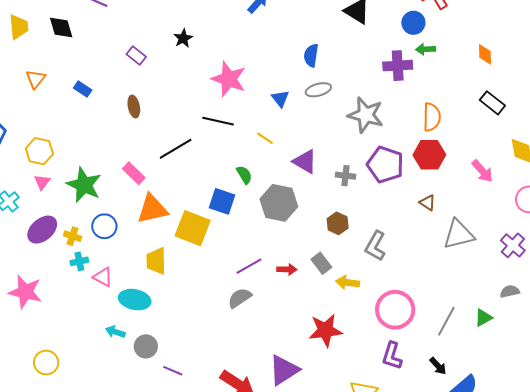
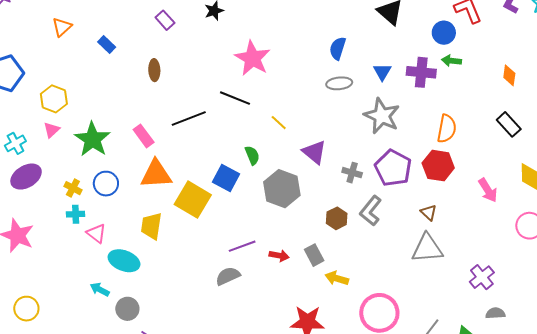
blue triangle: (280, 99) -> (382, 72), moved
purple ellipse: (42, 230) -> (26, 177), moved
gray triangle: (459, 234) -> (427, 248), moved
purple cross: (513, 245) -> (482, 277), moved
gray L-shape: (375, 246) -> (371, 211), moved

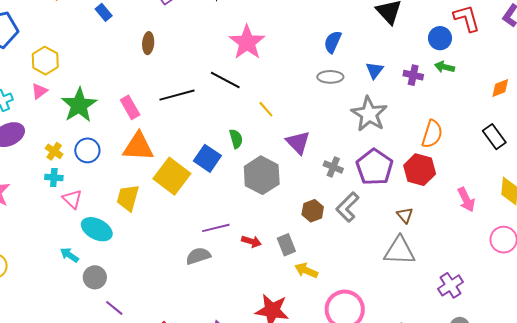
purple cross: (421, 72) -> (413, 75), size x0.7
orange diamond: (509, 75) -> (500, 88), turned 55

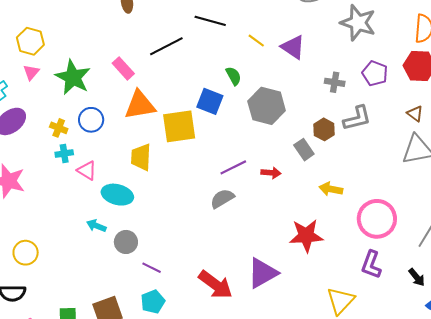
purple triangle: (298, 142) -> (293, 47), moved
purple pentagon: (375, 167) -> (375, 73), size x0.7
yellow square: (172, 176) -> (179, 126), turned -33
gray L-shape: (347, 207) -> (357, 118), turned -136
gray rectangle: (286, 245) -> (304, 150), moved

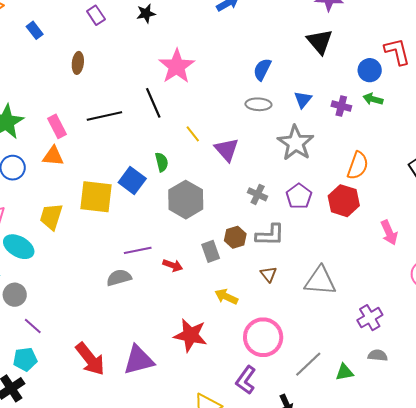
black line: (210, 21) -> (153, 103), turned 36
orange triangle: (140, 105) -> (53, 156), moved, size x0.7
brown triangle: (415, 114) -> (269, 274), moved

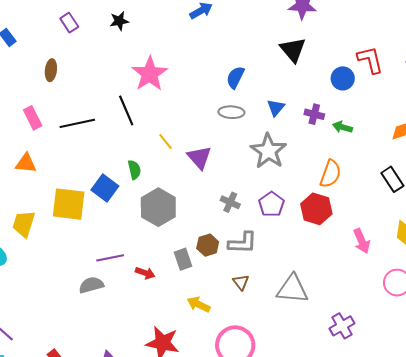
green arrow: (373, 99) -> (342, 127), moved
pink rectangle: (57, 126) -> (33, 118), moved

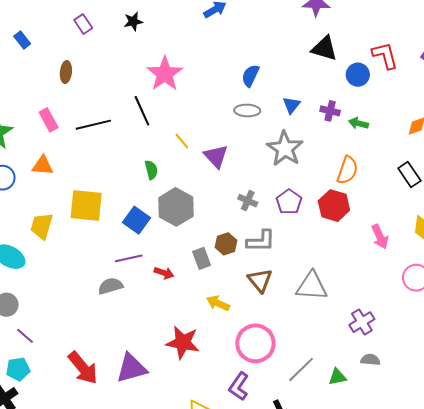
black triangle: (293, 50) -> (324, 48), moved, turned -32
blue square: (105, 188) -> (137, 220), moved
brown triangle: (241, 282) -> (260, 280), size x1.5

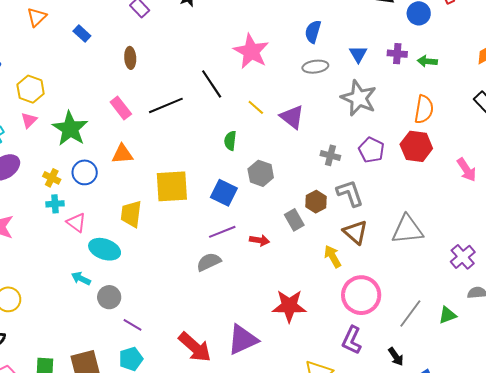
pink star: (165, 74) -> (251, 51), moved
green semicircle: (151, 170) -> (230, 141), turned -150
gray hexagon: (176, 207) -> (261, 173), size x0.7
gray L-shape: (261, 241) -> (350, 193), turned -100
yellow arrow: (218, 303) -> (333, 256), moved, turned 45

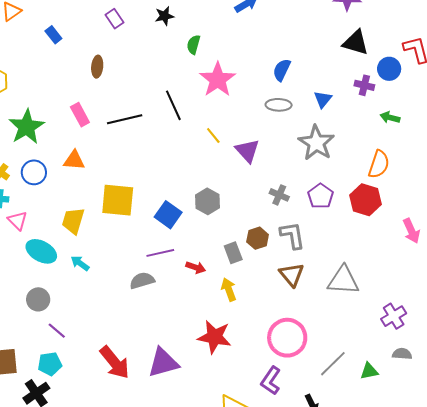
purple cross: (397, 54) -> (364, 85), moved
green semicircle: (230, 141) -> (194, 45), moved
yellow arrow: (333, 256) -> (229, 289), moved
cyan arrow: (81, 279) -> (80, 263), moved

